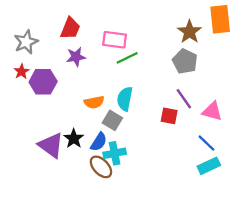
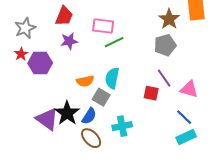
gray pentagon: (185, 61) -> (165, 45), turned 30
black star: (74, 139) -> (67, 113), size x1.4
cyan cross: (115, 153) -> (122, 126), moved

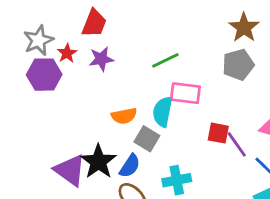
pink rectangle: (103, 26) -> (185, 93), moved
red star: (21, 54) -> (67, 53), moved
purple hexagon: (40, 63) -> (44, 75), moved
purple line: (164, 78) -> (237, 144), moved

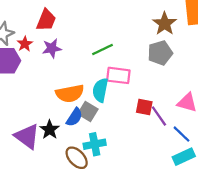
orange semicircle: (124, 116) -> (70, 93), size x1.4
black star: (98, 162) -> (50, 130), size x0.7
blue semicircle: (130, 166) -> (74, 117), moved
cyan cross: (177, 180) -> (95, 144), moved

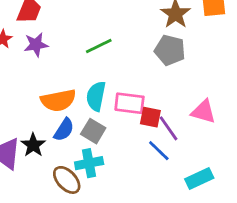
gray pentagon: (160, 53) -> (170, 50), turned 30
pink rectangle: (118, 75) -> (129, 103), moved
gray square: (88, 112) -> (93, 131), moved
blue line: (181, 134) -> (159, 151), moved

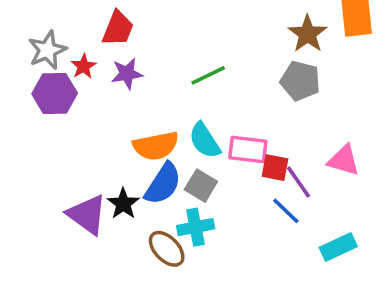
cyan semicircle: (96, 96) -> (205, 140), turned -44
blue semicircle: (64, 130) -> (163, 184), size x1.4

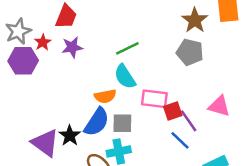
cyan semicircle: (205, 140) -> (125, 77), moved
orange semicircle: (156, 146) -> (105, 96), moved, size x0.7
red square: (275, 168) -> (173, 111), turned -30
gray square: (201, 186) -> (122, 123), turned -30

